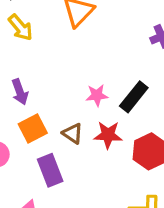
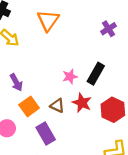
red star: (108, 135) -> (82, 103), turned 30

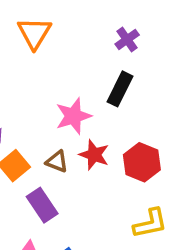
black rectangle: (96, 74) -> (120, 89), moved
pink star: (70, 77) -> (73, 116), size x1.5

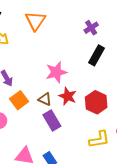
black rectangle: (120, 89) -> (97, 55), moved
purple rectangle: (42, 205) -> (52, 120), moved

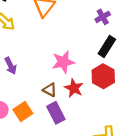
orange square: (19, 100) -> (23, 112), moved
red hexagon: (96, 102) -> (103, 76), moved

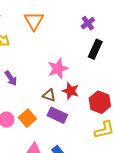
red hexagon: (103, 76) -> (100, 102), moved
purple rectangle: (56, 113) -> (57, 115), turned -30

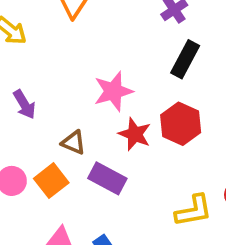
brown triangle: (49, 95) -> (74, 142), moved
red hexagon: (100, 102) -> (181, 124), moved

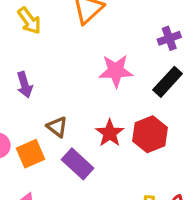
pink star: (113, 91) -> (116, 71), moved

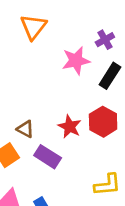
pink star: (116, 71) -> (76, 61), moved

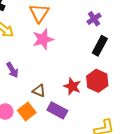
pink star: (76, 61) -> (43, 39), moved

